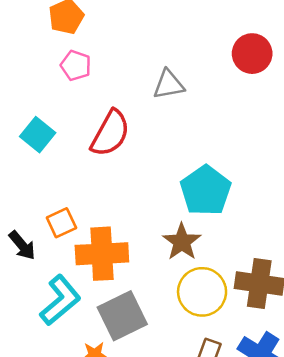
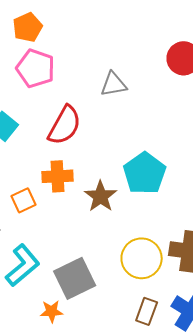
pink pentagon: (76, 65) -> (36, 68), size x1.5
brown star: (182, 242) -> (101, 196), moved
orange cross: (102, 254) -> (58, 176), moved, size x0.7

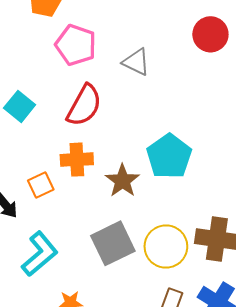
pink pentagon: (36, 68) -> (76, 45), moved
gray triangle: (114, 84) -> (136, 62), turned 36
gray square: (75, 278) -> (113, 243), moved

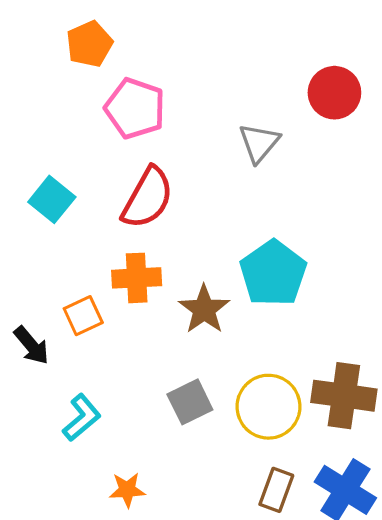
gray triangle: (136, 62) -> (259, 143), moved, turned 44
gray square: (113, 243) -> (190, 402), size x0.7
cyan L-shape: (40, 254) -> (82, 418), size x0.7

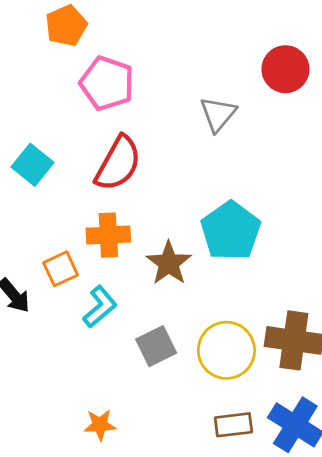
cyan L-shape: (82, 418) -> (100, 307), moved
brown rectangle: (276, 490) -> (233, 425), turned 63

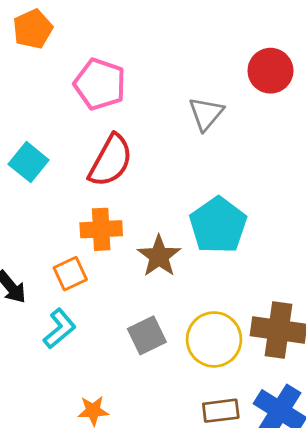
orange pentagon: (66, 26) -> (33, 29), moved
orange square: (61, 269) -> (70, 274), moved
cyan L-shape: (100, 307) -> (59, 329), moved

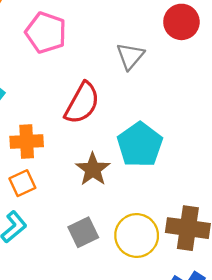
red semicircle: (111, 161) -> (82, 103), moved
orange cross: (101, 229) -> (27, 142), moved

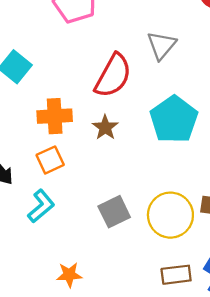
gray triangle: (130, 56) -> (161, 45), moved
brown star: (93, 169) -> (105, 127), moved, size x0.7

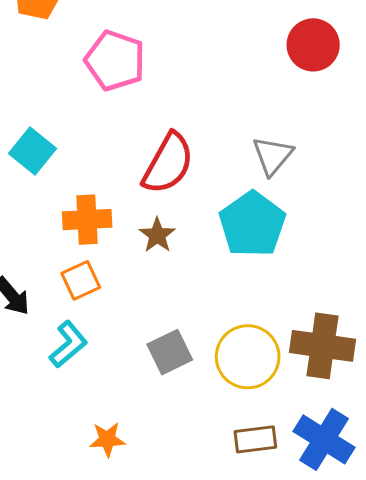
gray triangle: (161, 45) -> (273, 156), moved

